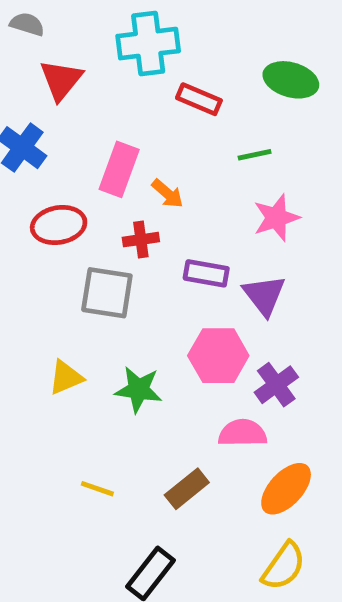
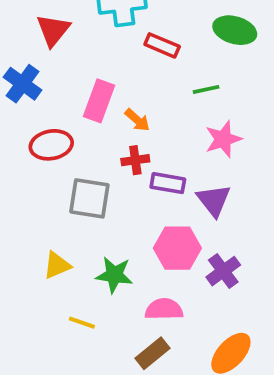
red cross: (141, 240) -> (135, 160), moved
pink semicircle: (242, 433) -> (164, 309), moved
yellow line: (97, 489) -> (82, 323), moved

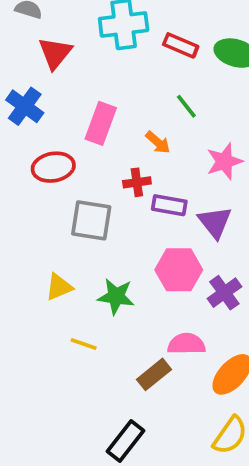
red rectangle: (162, 45) -> (181, 45), moved
green line: (206, 89) -> (186, 106), moved, turned 64
orange arrow: (137, 120) -> (158, 142), moved
pink semicircle: (164, 309) -> (186, 344), moved

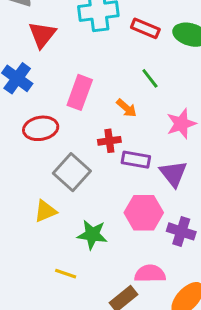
gray square: (91, 220) -> (72, 172), turned 33
yellow triangle: (59, 287) -> (45, 211), moved
purple cross: (224, 293) -> (181, 231), turned -36

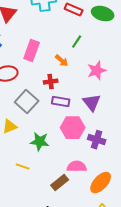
green line: (150, 78) -> (77, 42), turned 72
purple rectangle: (136, 160) -> (61, 102), moved

